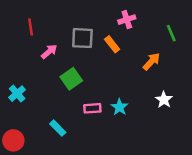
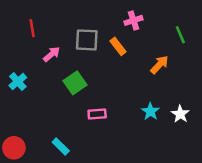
cyan cross: (17, 94) -> (18, 82), moved
white star: (164, 100) -> (180, 114), moved
cyan star: (119, 107) -> (150, 111), moved
cyan rectangle: (58, 128) -> (61, 146), moved

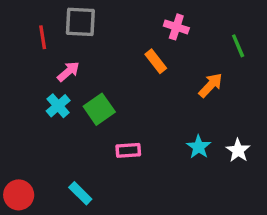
pink cross: (133, 20) -> (176, 27), turned 36
gray square: (87, 40) -> (80, 22), moved
cyan cross: (18, 82) -> (58, 106), moved

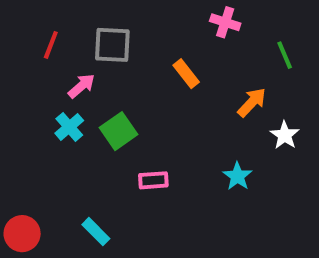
gray square: (80, 22) -> (112, 45), moved
pink cross: (176, 27) -> (225, 22), moved
red line: (43, 37) -> (51, 45), turned 30
white star: (238, 150) -> (285, 135), moved

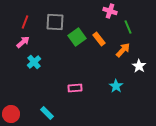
green line: (285, 55) -> (128, 27), moved
orange rectangle: (186, 74) -> (99, 39), moved
pink arrow: (82, 86) -> (23, 42), moved
green square: (118, 131) -> (77, 37), moved

